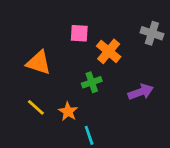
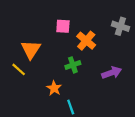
orange triangle: (39, 63) -> (31, 49), turned 45
yellow line: (36, 107) -> (19, 69), moved

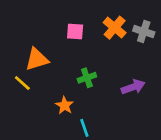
orange cross: (86, 41) -> (115, 28), moved
orange triangle: (31, 49) -> (37, 59), turned 40

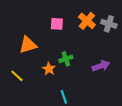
yellow line: (22, 83) -> (17, 76), moved
orange star: (65, 105) -> (49, 69), moved

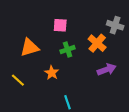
orange cross: (87, 21) -> (97, 43), moved
green cross: (66, 59) -> (68, 50), moved

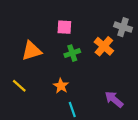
purple arrow: (107, 70) -> (114, 99), moved, turned -120
orange star: (52, 73) -> (61, 86), moved

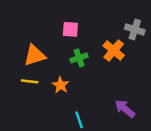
yellow line: (19, 86) -> (30, 81), moved, turned -35
orange star: (61, 86) -> (61, 85), moved

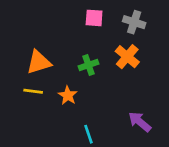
pink square: (70, 29) -> (94, 18), moved
gray cross: (135, 29) -> (134, 22), moved

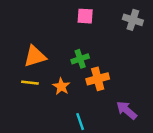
gray cross: (134, 22) -> (133, 20), moved
orange cross: (127, 57) -> (98, 79), moved, turned 35

